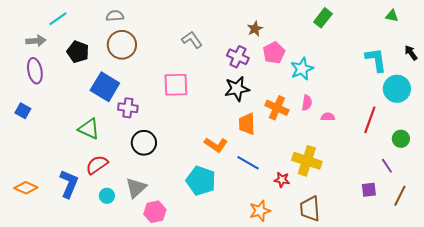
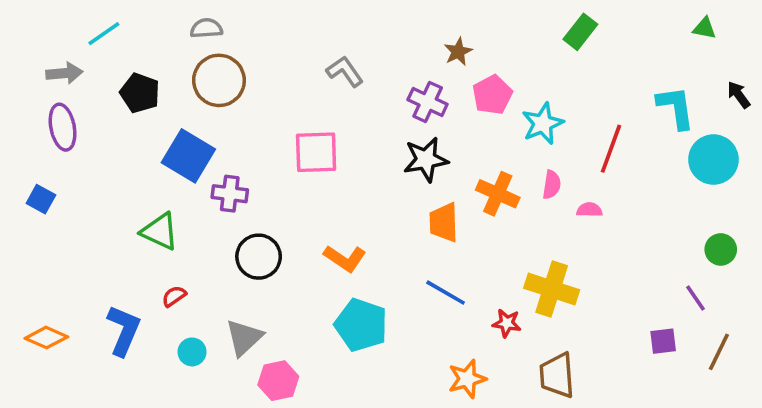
red line: (370, 120) -> (611, 149), moved
orange L-shape: (216, 145) -> (345, 258), moved
red semicircle: (97, 165) -> (174, 296), size x0.6

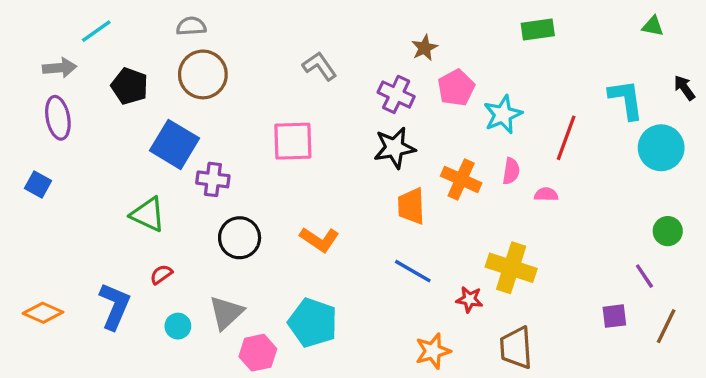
green rectangle: (580, 32) -> (538, 29), turned 44
cyan pentagon: (361, 325) -> (313, 323), moved

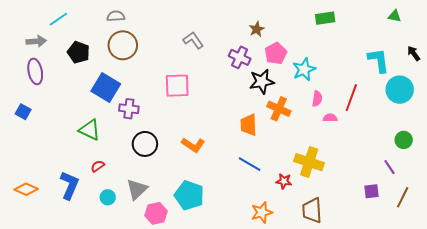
red line: (566, 138) -> (351, 98), moved
black star: (394, 148) -> (262, 82), moved
pink semicircle: (511, 171) -> (317, 99), moved

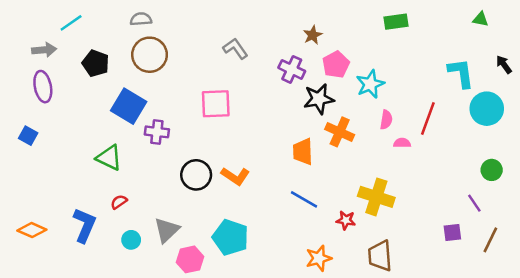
black circle: (145, 144) -> (196, 175), moved

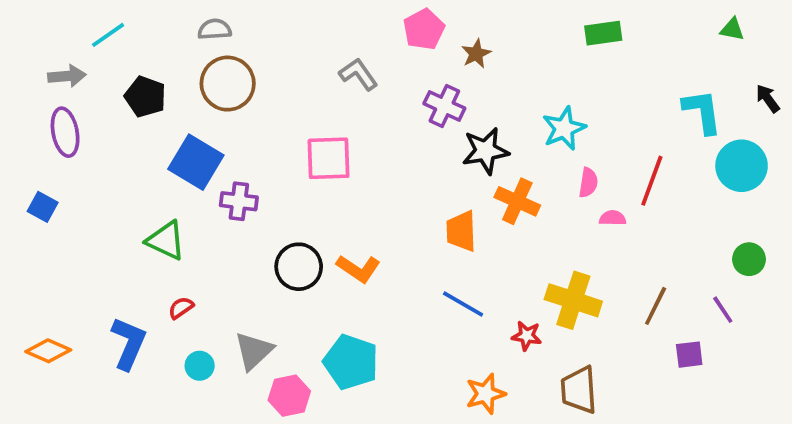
pink pentagon: (336, 65) -> (424, 29), moved
brown line: (490, 240) -> (656, 306), moved

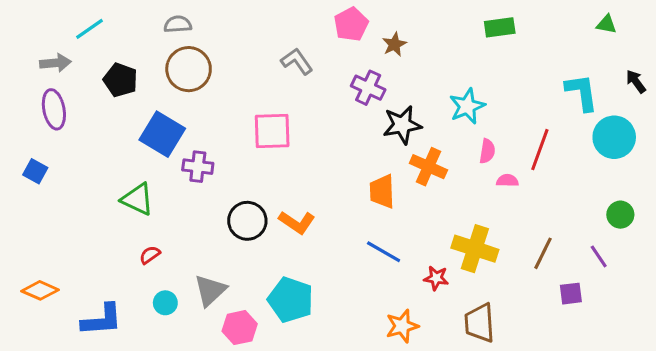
blue L-shape: (129, 343) -> (102, 320), moved, turned 63

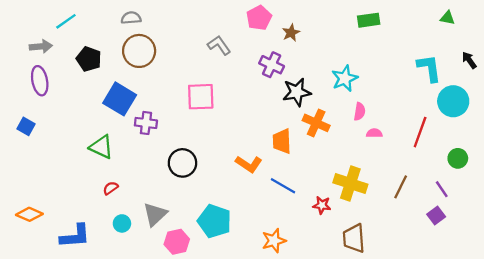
red line: (540, 150) -> (420, 132), moved
orange L-shape: (297, 222) -> (249, 164), moved
purple square: (571, 294) -> (436, 215), moved, turned -30
orange star: (402, 326) -> (274, 241), moved

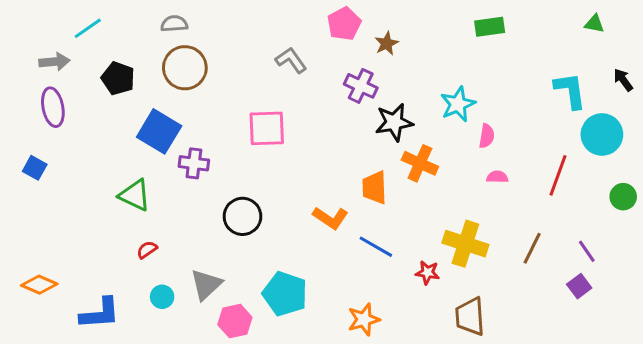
pink semicircle: (360, 112) -> (487, 136), moved
green circle: (458, 158) -> (623, 197), moved

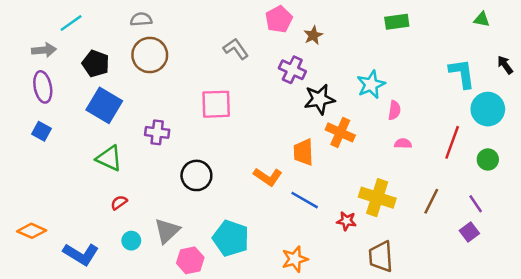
blue square: (159, 131) -> (104, 105), moved
blue square: (35, 168) -> (42, 131), moved
green circle: (623, 197) -> (488, 159), moved
blue L-shape: (100, 313) -> (81, 254), turned 36

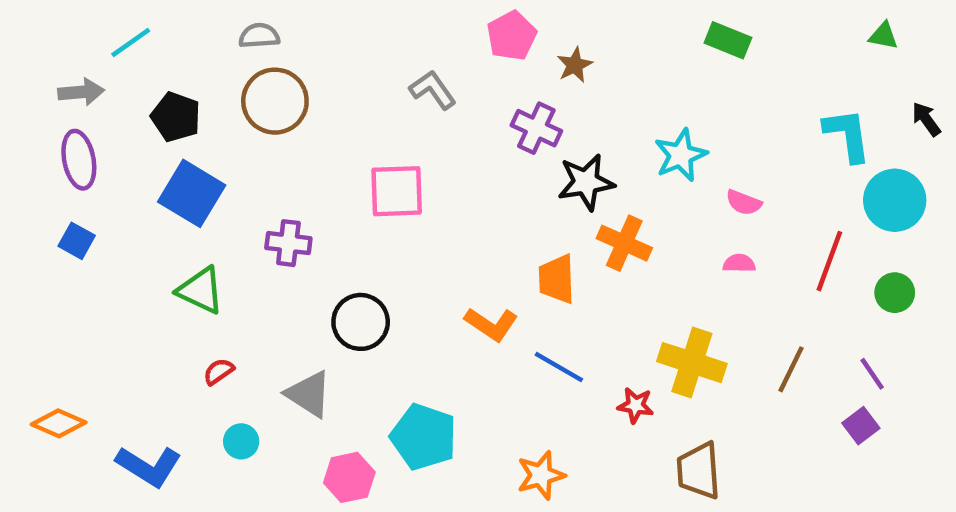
green rectangle: (397, 22) -> (728, 40), turned 30
pink semicircle: (394, 110) -> (744, 202), moved, turned 102
gray triangle: (167, 231) -> (309, 394), moved, turned -44

